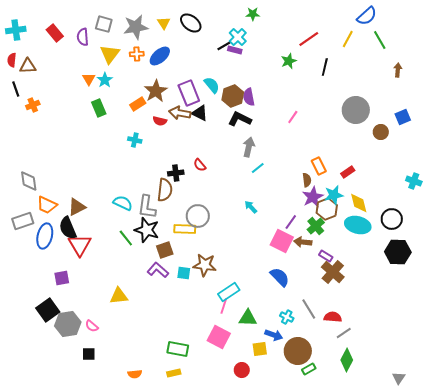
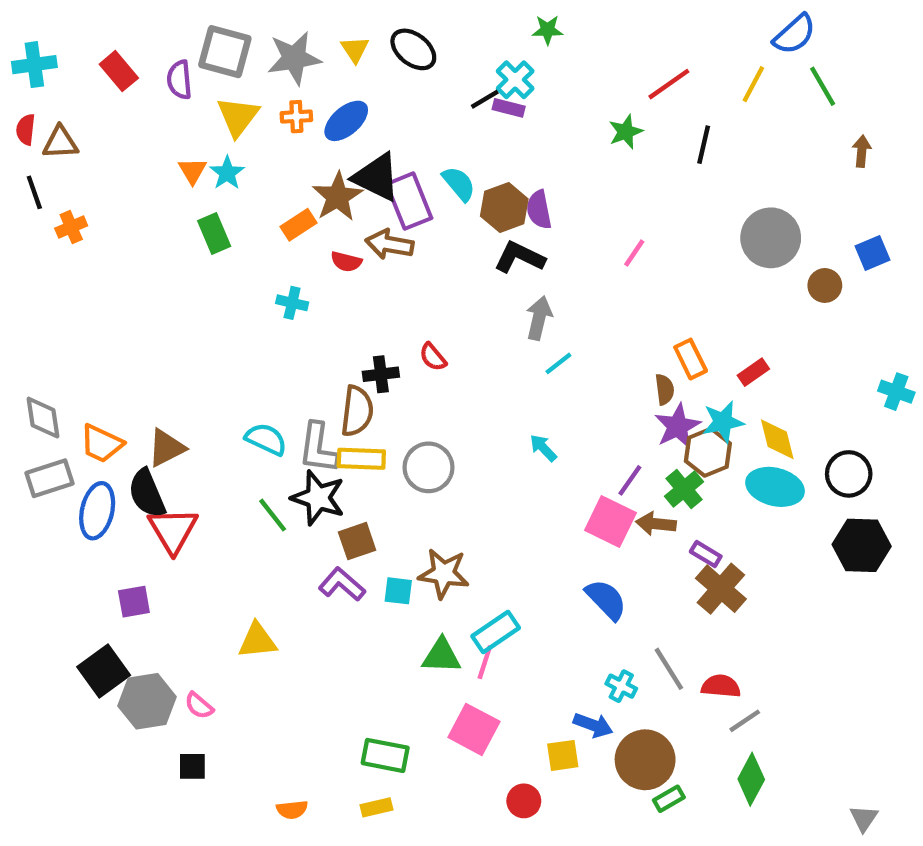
gray square: (104, 24) -> (225, 52), size x1.4
black triangle: (200, 113) -> (377, 177), moved, size x1.4
gray diamond: (29, 181) -> (43, 418), moved
yellow rectangle: (185, 229) -> (361, 459), moved
green triangle: (248, 318) -> (441, 656), moved

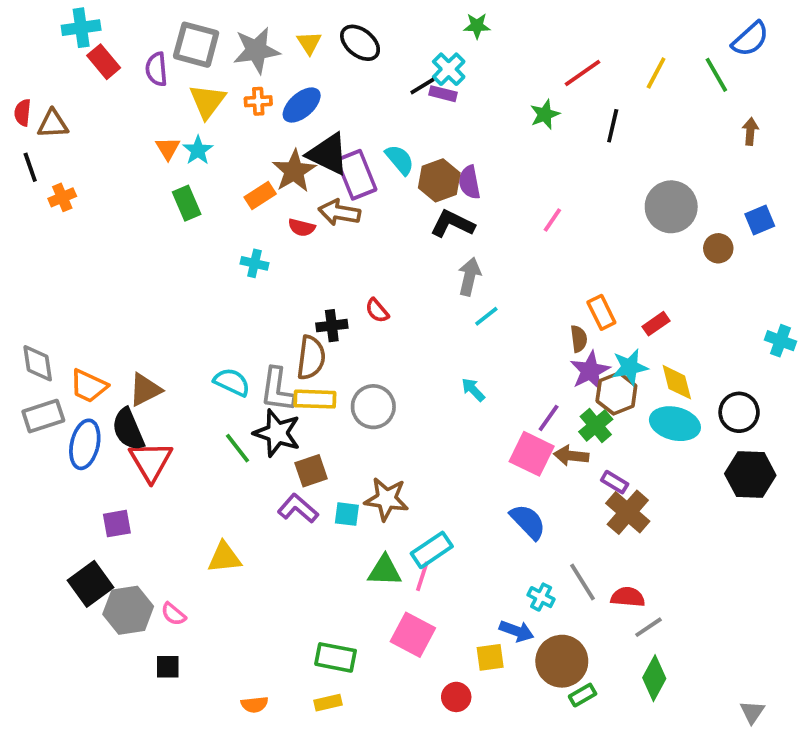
blue semicircle: (794, 34) -> (750, 39), moved
cyan cross: (34, 65) -> (81, 28), moved

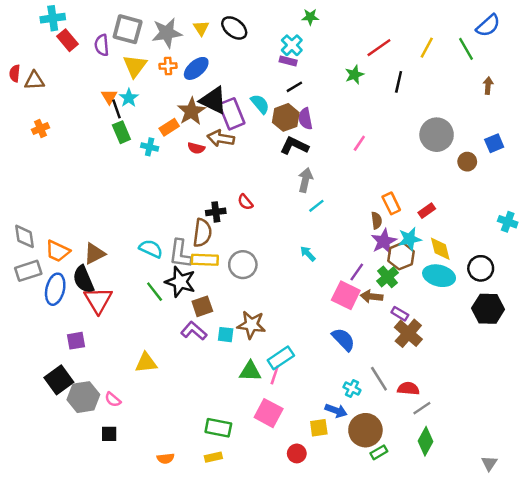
black line: (422, 86) -> (294, 87), moved
black line: (30, 167) -> (117, 109), moved
cyan cross: (254, 263) -> (150, 147), moved

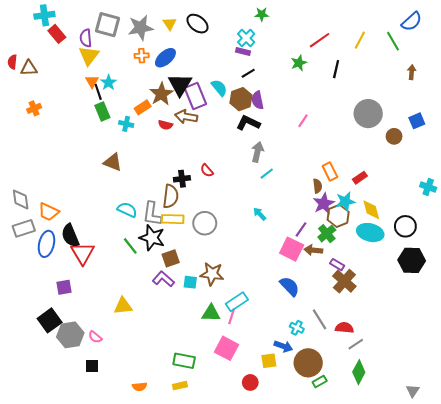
yellow triangle: (135, 66) -> (89, 56), moved
black triangle: (213, 100) -> (180, 85), turned 35
brown triangle: (94, 254) -> (113, 162), moved, turned 48

